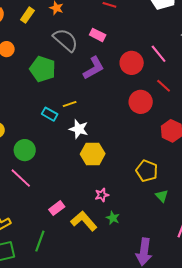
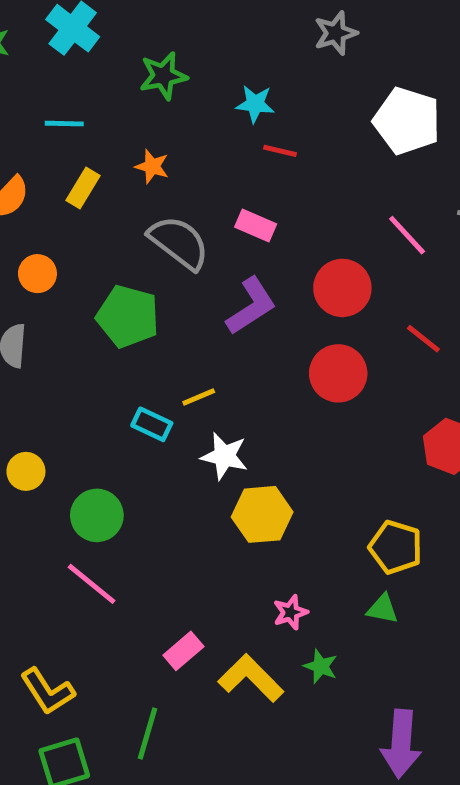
pink line: (159, 54) -> (407, 235), moved
red circle: (141, 102) -> (338, 373), moved
green triangle: (162, 196) -> (383, 609), moved, turned -32

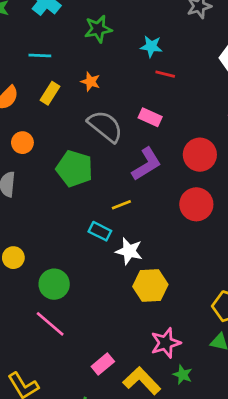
yellow line: (199, 397) -> (121, 205), moved
cyan rectangle: (152, 424) -> (100, 231), moved
pink star: (290, 612) -> (166, 343), size x1.5

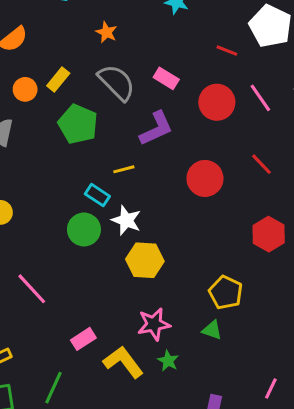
red line: (165, 74) -> (227, 51), moved
yellow rectangle: (50, 93) -> (58, 80), moved
red circle: (200, 155) -> (217, 102), moved
green circle: (54, 284) -> (84, 229), moved

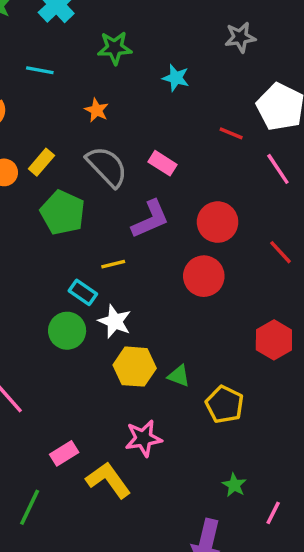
pink line: (260, 98) -> (278, 169), moved
red circle: (217, 102) -> (218, 222), moved
red line: (262, 164) -> (280, 252), moved
green triangle: (212, 330) -> (179, 376), moved
green star: (168, 361) -> (234, 485), moved

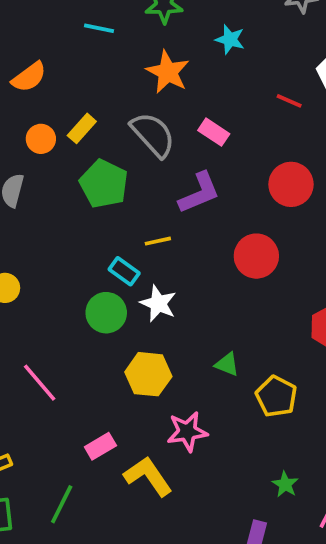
cyan line: (40, 70) -> (99, 28), moved
orange star: (97, 110) -> (168, 72), moved, size x1.6
red circle: (218, 222) -> (291, 184), moved
yellow hexagon: (135, 367) -> (148, 374), moved

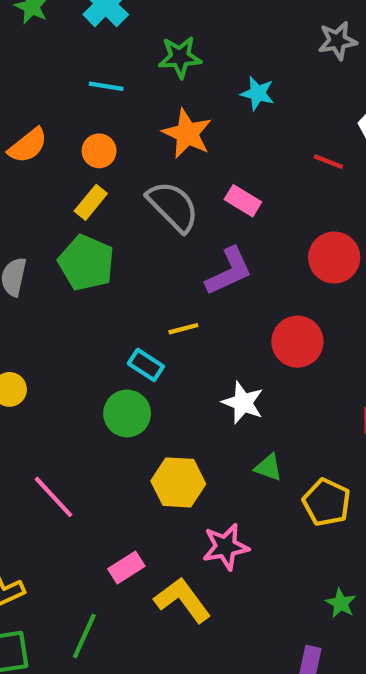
orange circle: (41, 139) -> (99, 151), moved
green pentagon: (104, 184) -> (86, 263), moved
white star: (158, 303) -> (243, 403), moved

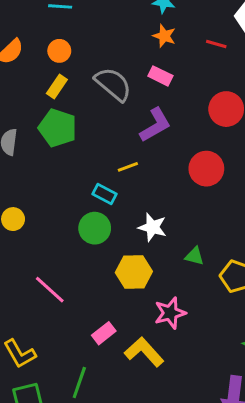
orange star: (187, 134) -> (164, 36), moved, size x0.7
white star: (243, 403) -> (152, 227), moved

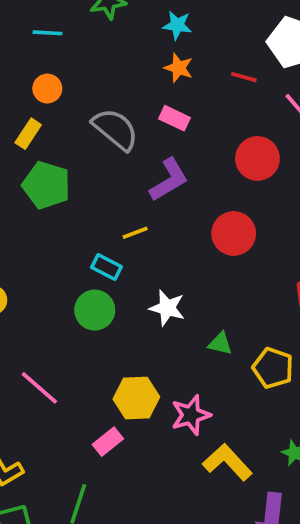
yellow rectangle: (57, 86) -> (28, 134), moved
yellow hexagon: (134, 272) -> (136, 398), moved
yellow L-shape: (144, 352) -> (227, 462), moved

